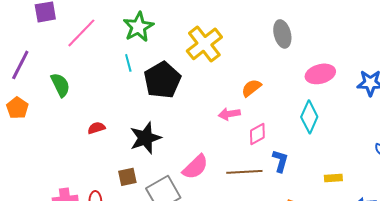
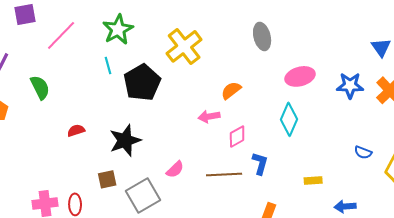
pink semicircle: (195, 167) -> (175, 169), size x0.7

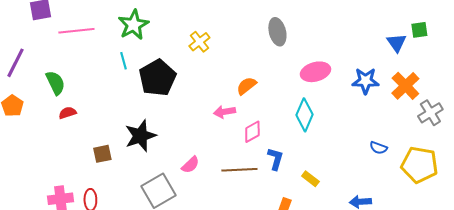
pink line: (61, 35) -> (76, 31), turned 40
yellow cross: (184, 46) -> (199, 42), size x0.6
red semicircle: (76, 130) -> (67, 113), moved
brown square: (107, 179) -> (102, 154), moved
yellow rectangle: (313, 180) -> (310, 179), moved, turned 42

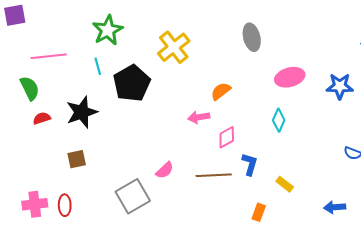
pink line: (76, 31) -> (49, 56), moved
yellow cross: (199, 42) -> (174, 47), size x1.5
cyan diamond: (304, 115) -> (279, 120), size x0.7
black star: (140, 136) -> (82, 112), moved

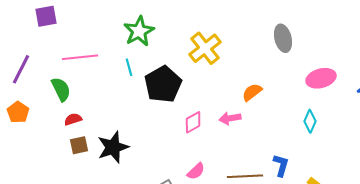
black star: (82, 112) -> (113, 147), moved
pink diamond: (227, 137) -> (193, 122), moved
brown square: (77, 159) -> (79, 145), moved

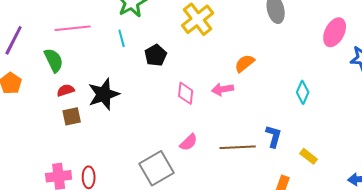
pink ellipse: (321, 78) -> (335, 32), moved, turned -48
black pentagon: (163, 84) -> (156, 55), size x0.6
pink diamond: (193, 122) -> (186, 93), turned -55
black star: (113, 147) -> (104, 94), moved

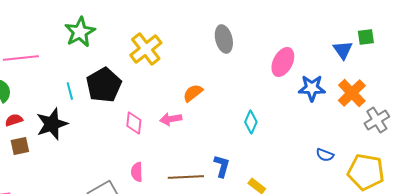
cyan line: (122, 38) -> (70, 91), moved
black pentagon: (156, 55) -> (104, 85), size x1.6
pink semicircle: (189, 142) -> (137, 172), turned 132

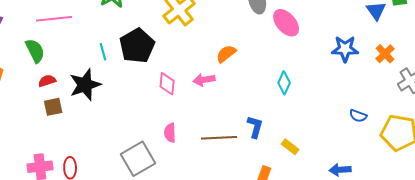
pink ellipse: (283, 62) -> (286, 23), moved, turned -68
orange cross: (352, 93) -> (385, 54), size x0.7

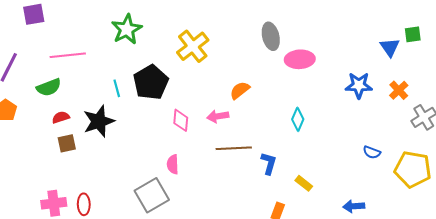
pink ellipse: (286, 23) -> (300, 59), turned -52
green semicircle: (35, 51) -> (49, 87), turned 95
pink semicircle: (170, 133) -> (173, 164), moved
brown line: (219, 138) -> (234, 148), moved

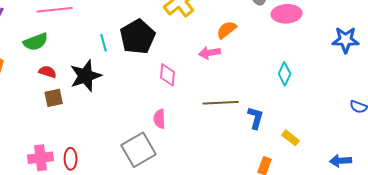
orange semicircle: (240, 90) -> (227, 30), moved
pink arrow: (218, 116) -> (210, 53), moved
red semicircle: (61, 117) -> (48, 72), turned 36

